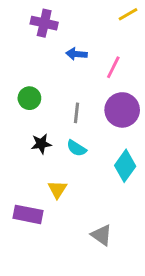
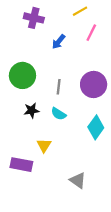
yellow line: (128, 14) -> (80, 11), moved
blue arrow: (77, 54) -> (59, 42), turned -56
pink line: (113, 67) -> (91, 33), moved
green circle: (29, 98) -> (22, 75), size x1.5

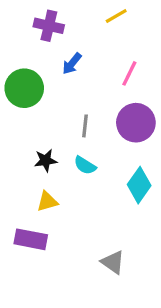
pink line: (91, 33) -> (129, 73), moved
blue arrow: (59, 42) -> (72, 64), moved
green circle: (22, 75) -> (24, 88), moved
yellow triangle: (44, 145) -> (47, 202), moved, turned 42

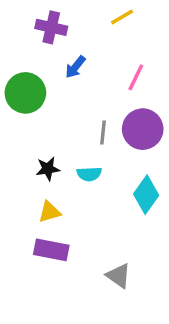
gray line: (85, 126) -> (103, 133), moved
cyan semicircle: (85, 165) -> (89, 174), turned -35
purple rectangle: (31, 239) -> (51, 250), moved

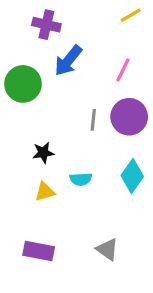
yellow line: (122, 17) -> (131, 15), moved
blue arrow: (75, 67) -> (68, 61), size x1.5
cyan semicircle: (89, 174) -> (81, 179), moved
purple rectangle: (51, 250) -> (39, 251), moved

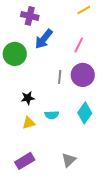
gray triangle: (107, 249) -> (69, 160), turned 42
purple rectangle: (39, 251) -> (25, 161), turned -42

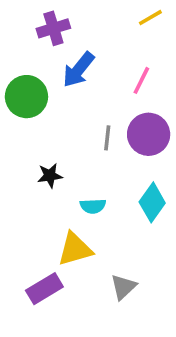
purple cross: (30, 16) -> (53, 28), turned -30
yellow triangle: (29, 123) -> (75, 249), moved, size x1.5

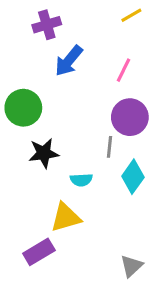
green circle: (26, 97) -> (23, 108), moved
gray line: (107, 138) -> (109, 147), moved
black star: (50, 176) -> (44, 153), size x1.4
gray triangle: (123, 287) -> (131, 266), moved

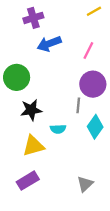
blue arrow: (69, 61) -> (49, 44), turned 30
yellow triangle: (66, 217) -> (33, 146), moved
gray triangle: (131, 266) -> (85, 184), moved

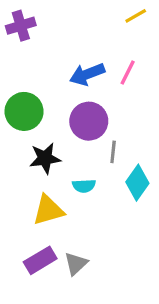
purple cross: (33, 18) -> (21, 26), moved
blue arrow: (49, 44) -> (87, 74), moved
purple circle: (93, 84) -> (89, 121), moved
gray triangle: (85, 184) -> (76, 264), moved

